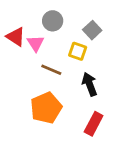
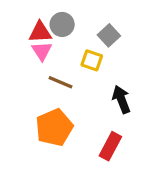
red triangle: (16, 37) -> (40, 32), moved, turned -36
black arrow: (90, 84) -> (121, 99), moved

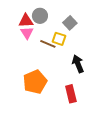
brown line: (61, 82) -> (48, 44), moved
red rectangle: (110, 146) -> (71, 94), turned -42

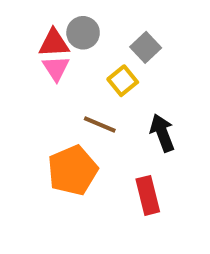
yellow square: (59, 39) -> (123, 81), turned 32
brown line: (48, 44) -> (100, 124), moved

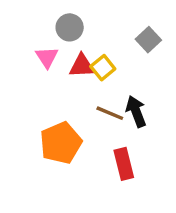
red triangle: (54, 43) -> (82, 66), moved
gray square: (146, 47) -> (148, 40), moved
brown line: (100, 124) -> (110, 113), moved

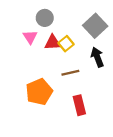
gray square: (148, 40) -> (95, 26), size x1.5
black arrow: (136, 111) -> (97, 57), moved
brown line: (110, 113) -> (70, 73), turned -36

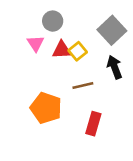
orange pentagon: (39, 92) -> (46, 108), turned -30
red rectangle: (79, 105) -> (93, 124), turned 30

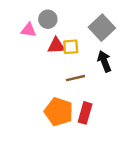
pink triangle: (36, 43) -> (29, 30), moved, turned -49
yellow square: (78, 51) -> (71, 47), turned 35
orange pentagon: (46, 108) -> (59, 112), moved

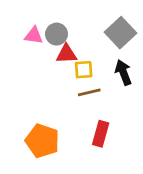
gray circle: (48, 19) -> (57, 34), moved
yellow square: (71, 47) -> (84, 70), moved
orange pentagon: (59, 112) -> (42, 141), moved

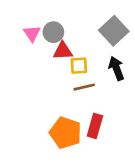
pink triangle: (34, 35) -> (32, 33), turned 48
orange pentagon: (42, 141) -> (65, 133), moved

